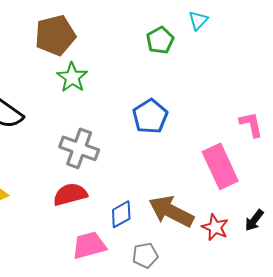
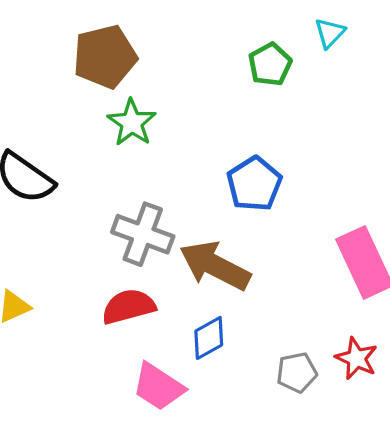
brown arrow: (171, 211) -> (215, 266), moved
pink trapezoid: (89, 245) -> (158, 387), turned -132
gray pentagon: (145, 255) -> (297, 373), moved

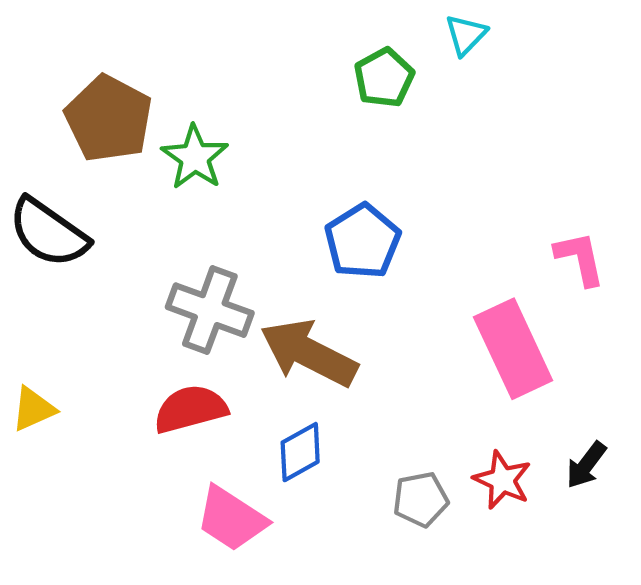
brown pentagon: (105, 57) -> (109, 119), moved, turned -30

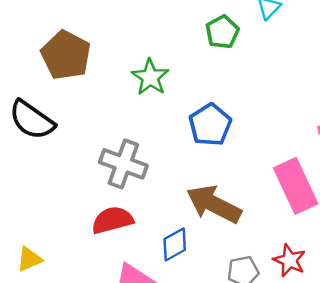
green star: (195, 157) -> (150, 77), moved
brown arrow: (309, 353) -> (214, 204), moved
yellow triangle: (33, 409) -> (29, 259), moved

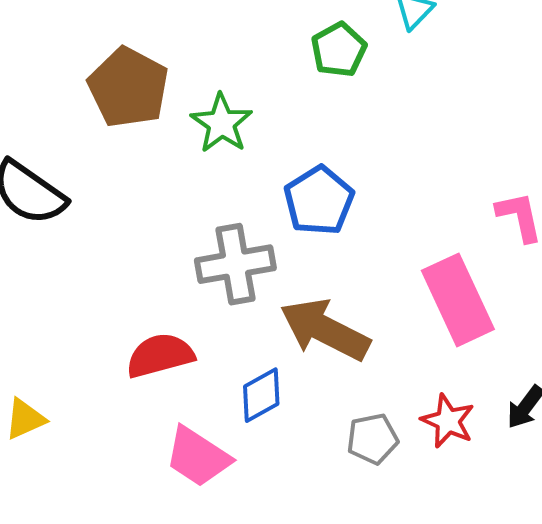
brown pentagon: (66, 55) -> (128, 87), moved
gray cross: (123, 164) -> (235, 264), moved, turned -30

